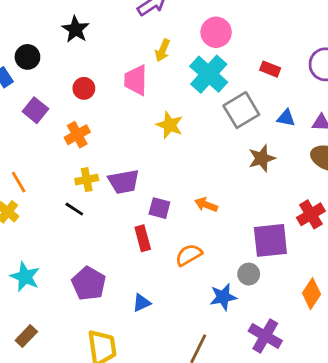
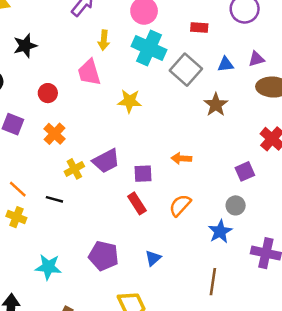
black star: (75, 29) -> (25, 46), turned -30
black line: (74, 209) -> (54, 199), moved
purple square: (270, 240) -> (245, 171), size x0.6

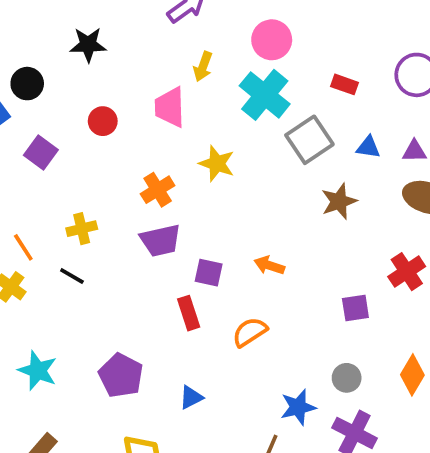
orange cross: (55, 134) -> (158, 190), moved
yellow cross: (74, 169) -> (82, 229), moved
gray circle: (236, 205) -> (347, 378), moved
blue star: (220, 231) -> (298, 407), moved

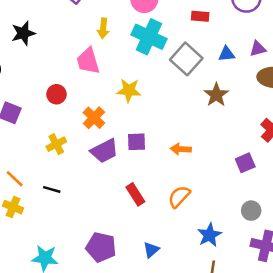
red circle: (103, 121) -> (56, 94), moved
yellow cross: (82, 229) -> (56, 144), moved
purple square: (209, 273) -> (137, 142), moved
blue star: (298, 407) -> (209, 235), moved

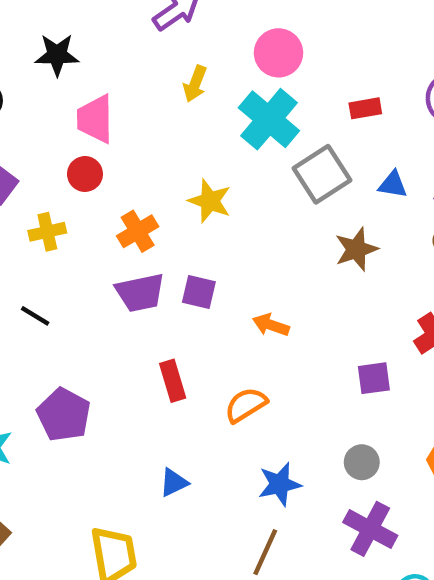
red rectangle: (200, 16) -> (365, 108), turned -30
pink trapezoid: (88, 61) -> (95, 119), moved
yellow cross: (56, 144) -> (47, 232), moved
black line: (52, 189) -> (35, 316), moved
purple pentagon: (101, 247) -> (64, 415), moved

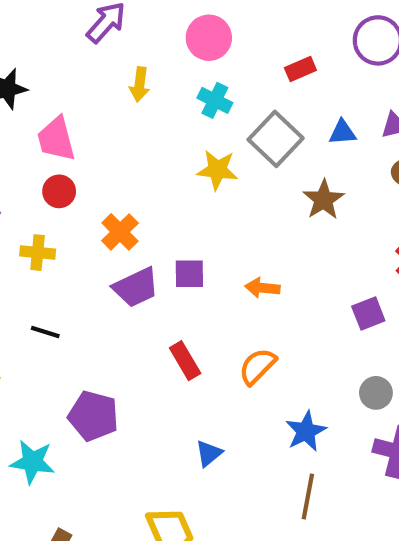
cyan cross: (269, 119) -> (215, 100), size x0.6
yellow star: (210, 201) -> (217, 170), moved
yellow cross: (47, 232) -> (38, 253), turned 32

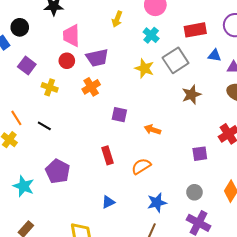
red rectangle: (300, 69) -> (195, 30), size x1.5
blue triangle: (342, 132) -> (214, 55), moved
purple trapezoid: (136, 287) -> (97, 58), moved

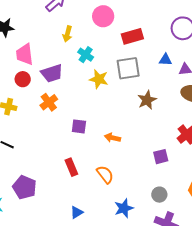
red rectangle: (195, 30) -> (132, 36), moved
cyan cross: (151, 35) -> (86, 55), moved
gray square: (176, 60) -> (128, 68), turned 30
orange semicircle: (141, 166) -> (105, 174), turned 90

